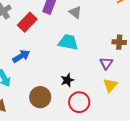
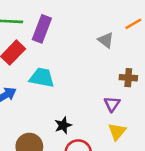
gray triangle: (75, 12) -> (106, 40), moved
cyan trapezoid: (68, 42) -> (42, 78), moved

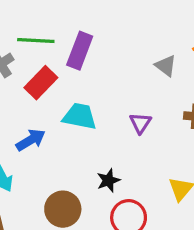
purple triangle: (112, 104) -> (140, 123), moved

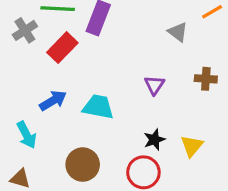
cyan trapezoid: (80, 116) -> (98, 107), moved
black star: (108, 180) -> (154, 140), moved

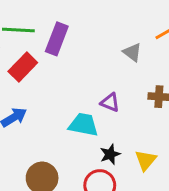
purple triangle: (154, 85) -> (110, 102), turned -42
cyan trapezoid: (98, 107) -> (83, 125), moved

